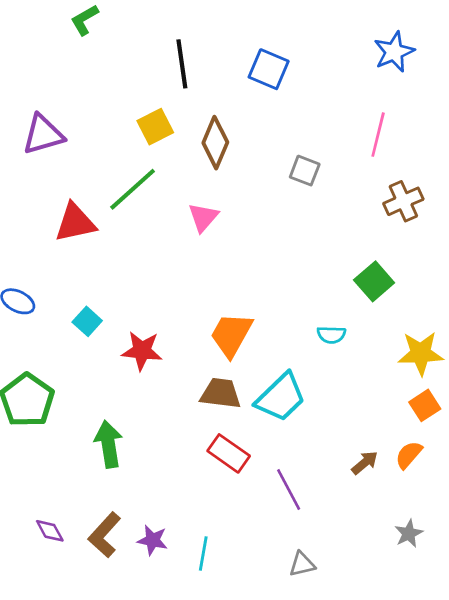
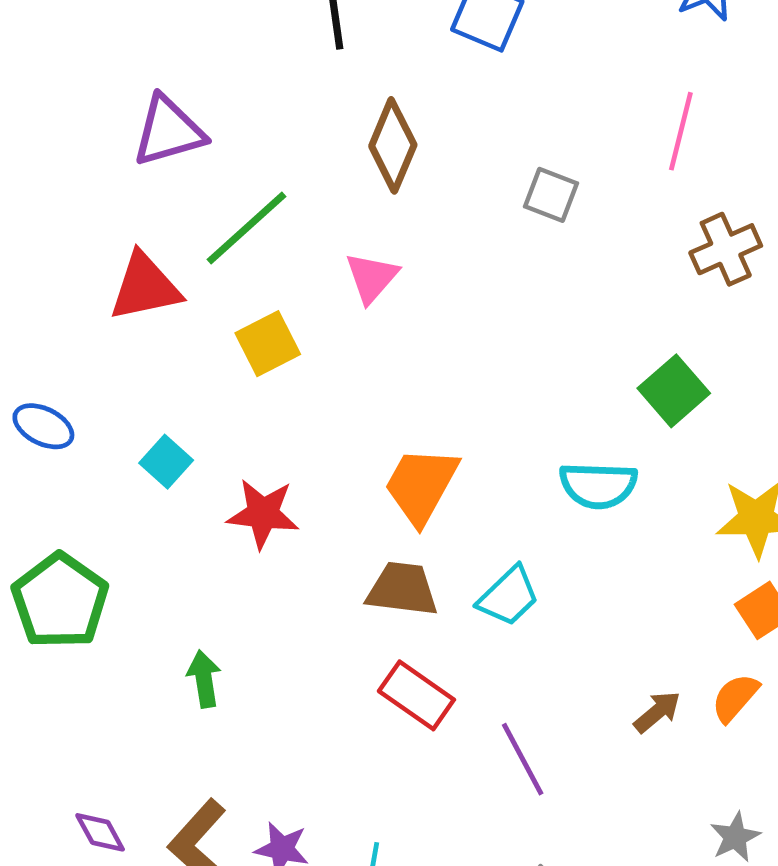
yellow square: (155, 127) -> (268, 344), moved
purple triangle: (43, 135) -> (169, 131), moved
cyan semicircle: (331, 335) -> (598, 485), size x1.5
cyan trapezoid: (281, 397) -> (509, 596), size x0.7
green arrow: (109, 444) -> (204, 679), size x0.7

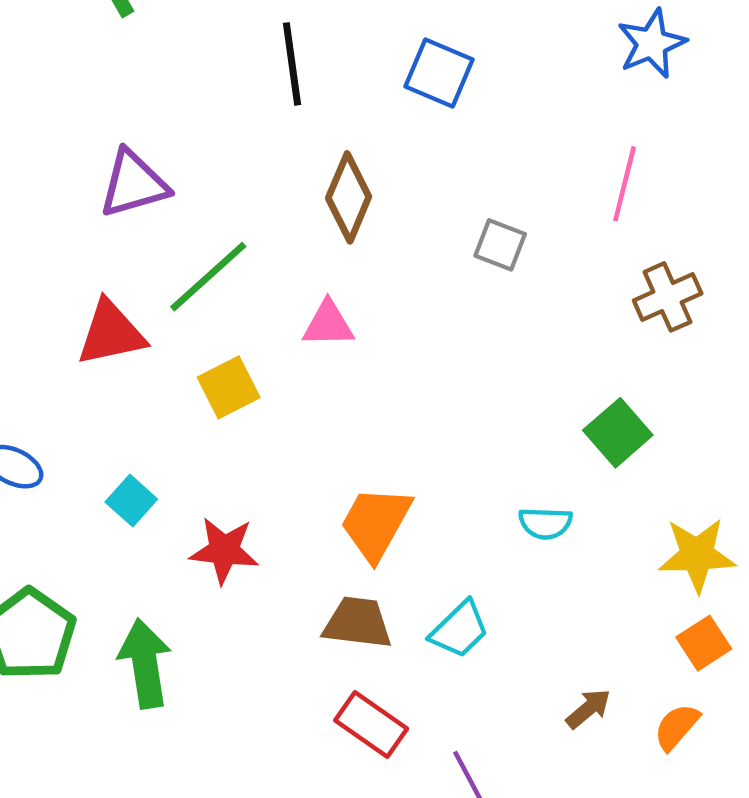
pink triangle: (372, 278) -> (328, 324), turned 48
cyan semicircle: (598, 485) -> (545, 523), size x0.7
green arrow: (204, 679) -> (145, 663), moved, size x1.6
brown arrow: (657, 712) -> (588, 709), moved

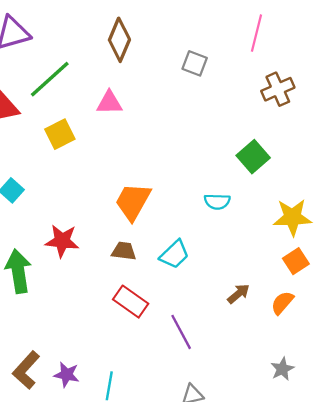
red star: (224, 550) -> (62, 241), moved
brown trapezoid: (358, 623) -> (124, 251), size x0.7

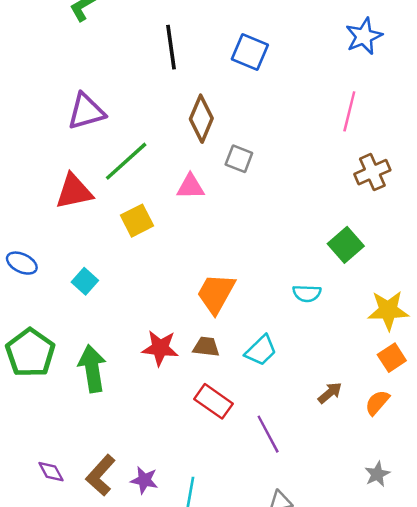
gray square: (195, 63) -> (239, 159), moved
red star: (62, 241) -> (160, 348), moved

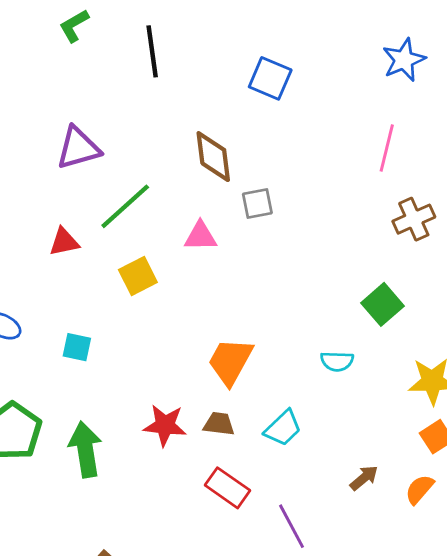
black line: (171, 47) -> (152, 51), moved
brown diamond: (201, 119) -> (213, 157), turned -30
gray square: (239, 159) -> (257, 203), turned -32
red triangle: (74, 191) -> (64, 242), size x0.7
cyan square: (85, 281) -> (77, 347), turned -30

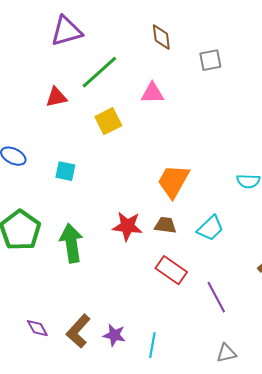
brown diamond: (213, 157) -> (161, 37), size x0.7
gray square: (257, 203) -> (210, 60), moved

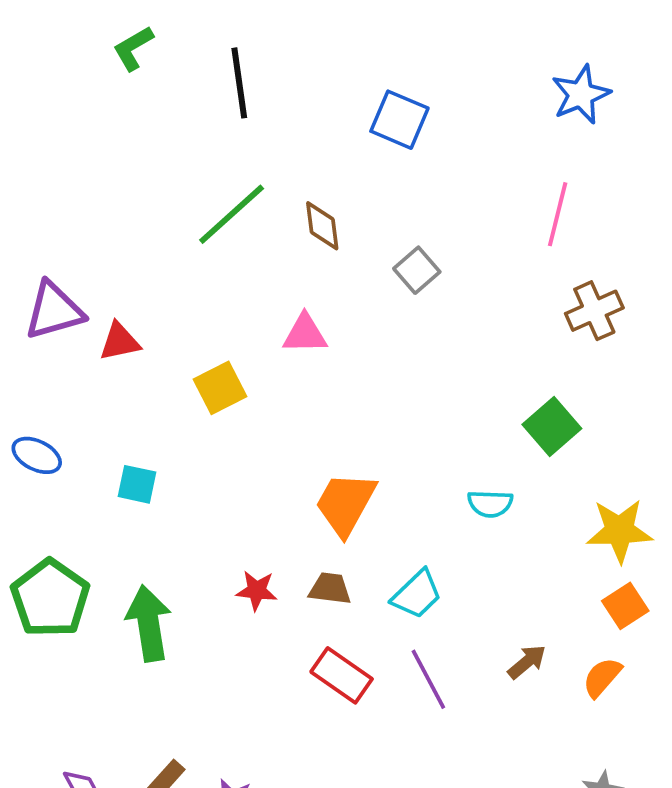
purple triangle: (66, 31) -> (54, 311), moved
gray square: (210, 60) -> (417, 270), turned -30
green line: (99, 72) -> (232, 214), moved
red star: (127, 226) -> (257, 590), size x0.7
purple line: (216, 297) -> (428, 679), moved

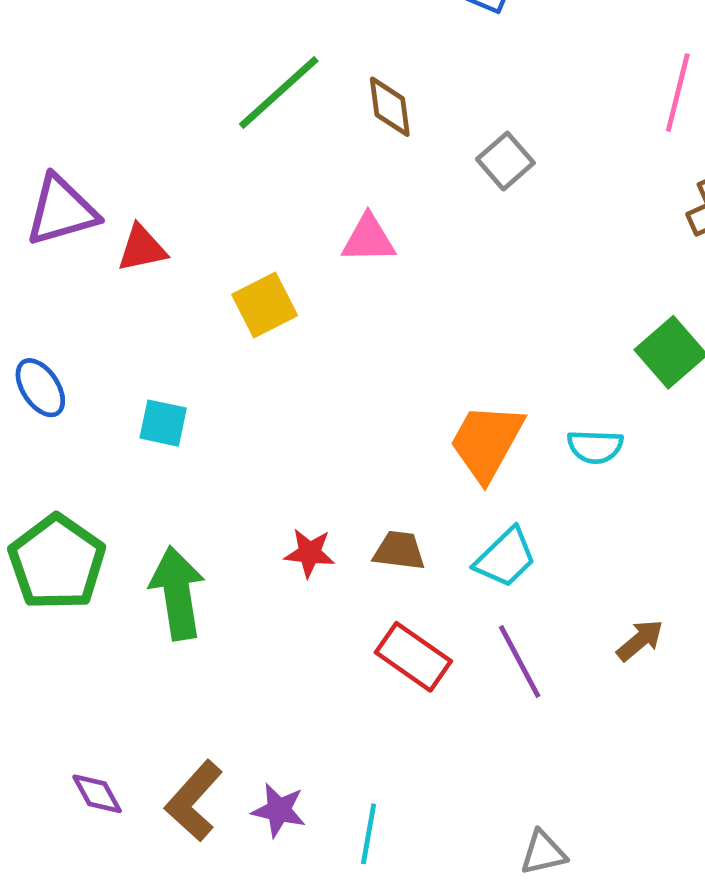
blue ellipse: (37, 455) -> (40, 388), turned 30
orange trapezoid: (345, 504) -> (487, 442), moved

